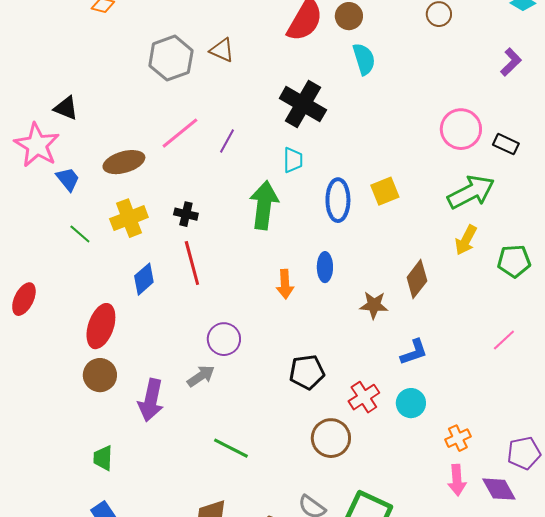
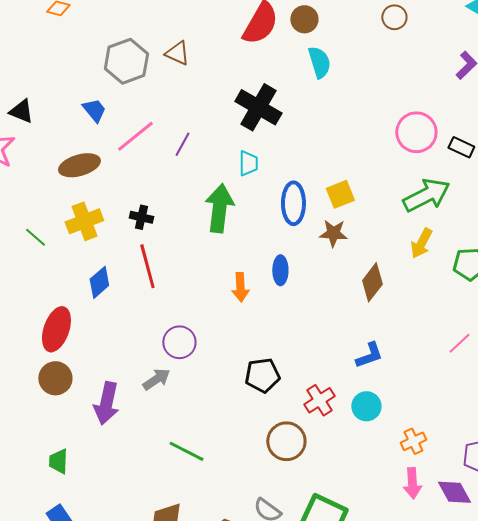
blue trapezoid: (68, 179) -> (94, 110), moved
brown star: (374, 305) -> (333, 233), moved

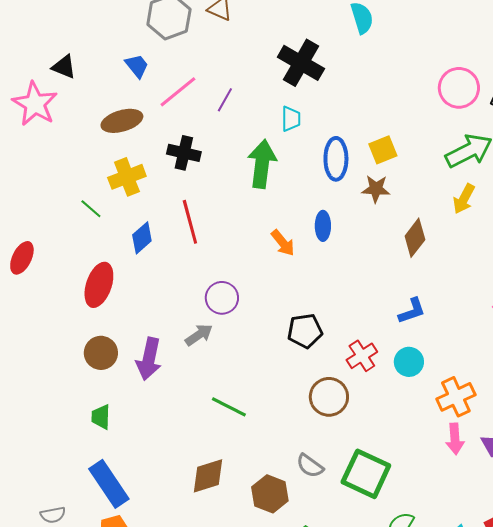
black cross: (141, 217) -> (184, 153), moved, size x1.4
green line: (35, 237) -> (91, 209), moved
orange arrow: (240, 287) -> (283, 243), turned -36
brown circle: (55, 378) -> (101, 353), moved
orange cross: (413, 441) -> (456, 397), size x1.5

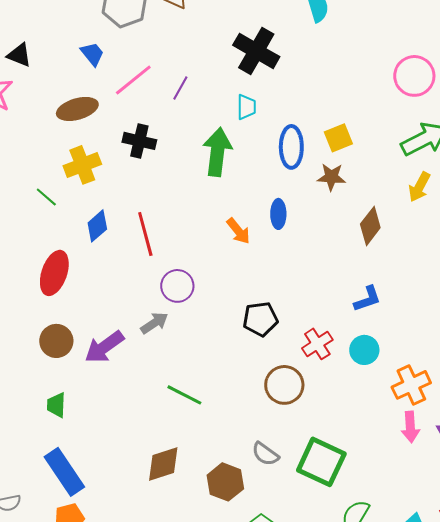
red line: (190, 222) -> (145, 234), moved
purple arrow: (149, 359) -> (104, 347), turned 42

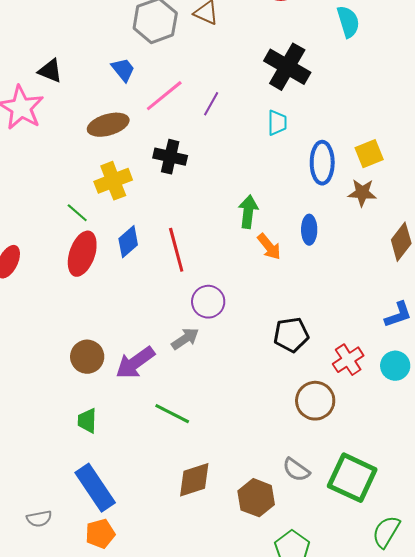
green arrow: (217, 152) -> (248, 212), moved, size x0.7
red ellipse: (54, 273) -> (82, 254), moved
green line: (184, 395) -> (172, 414), moved

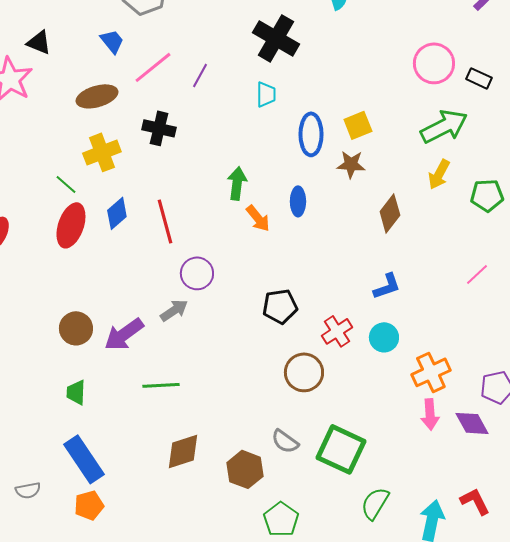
green line: (172, 414) -> (161, 385), turned -30

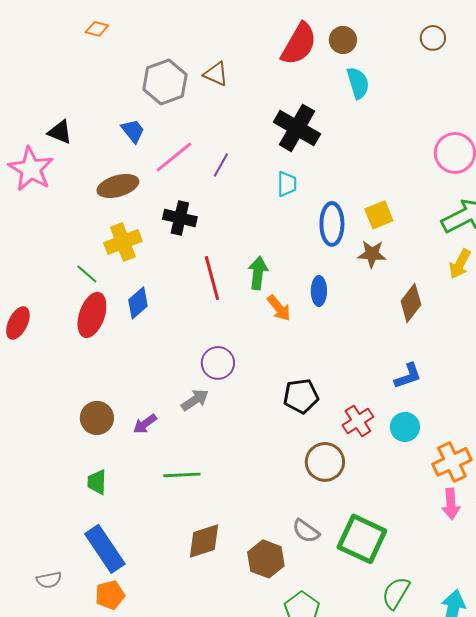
red line: (165, 221) -> (212, 278), moved
purple arrow: (124, 334) -> (145, 424), size x0.6

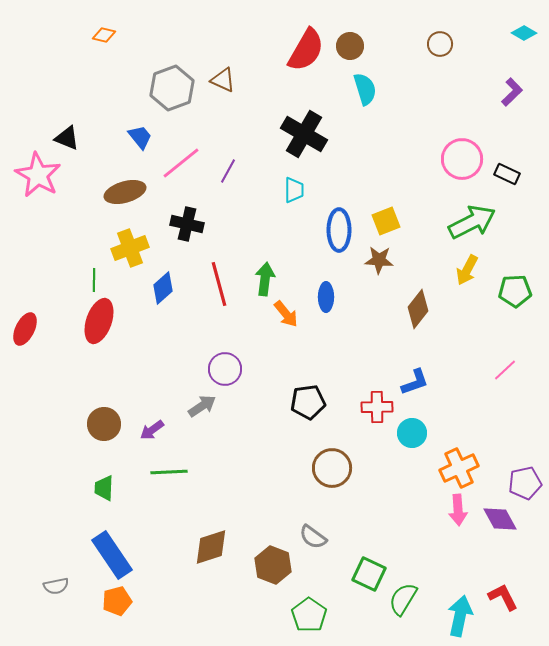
green line: (87, 274) -> (94, 280), turned 50
blue diamond: (138, 303) -> (163, 288), moved
red cross: (358, 421) -> (377, 407), moved, turned 32
green line: (182, 475) -> (169, 472), moved
green square: (362, 539) -> (369, 574), moved, size x0.7

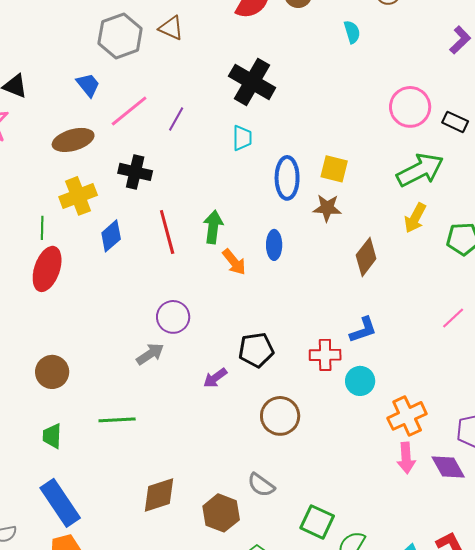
cyan semicircle: (365, 89) -> (352, 32), moved, size x0.7
yellow square: (386, 221) -> (334, 169), turned 36
purple arrow: (152, 430) -> (215, 378), moved

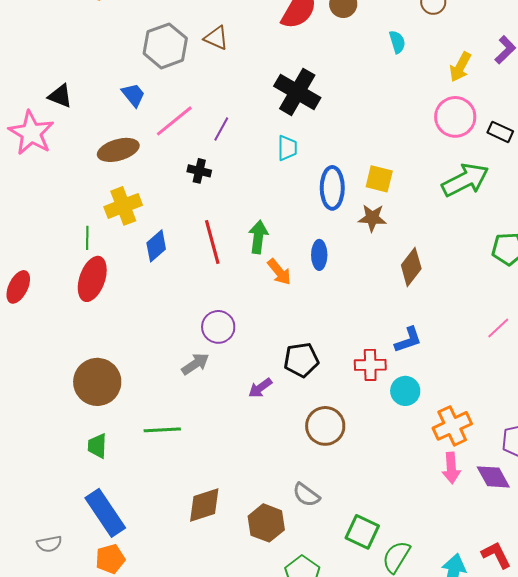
black cross: (135, 172) -> (199, 171), moved, size x0.7
yellow arrow: (415, 218) -> (460, 67), moved
brown circle: (52, 372) -> (97, 382), size x1.4

